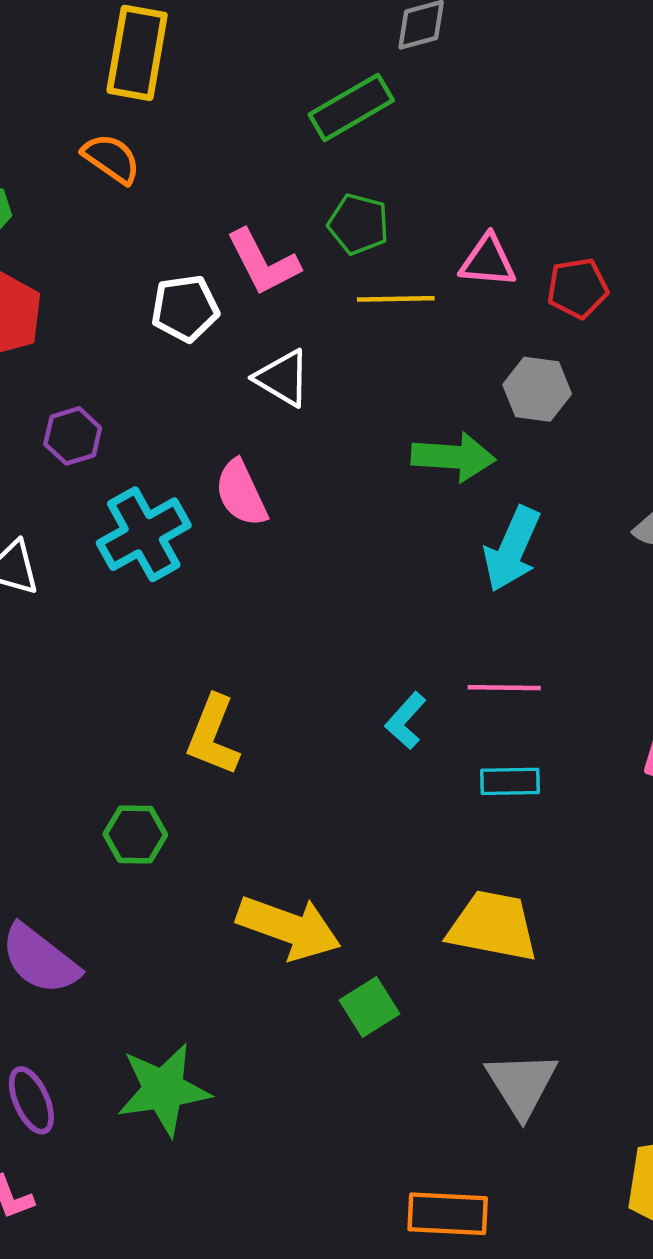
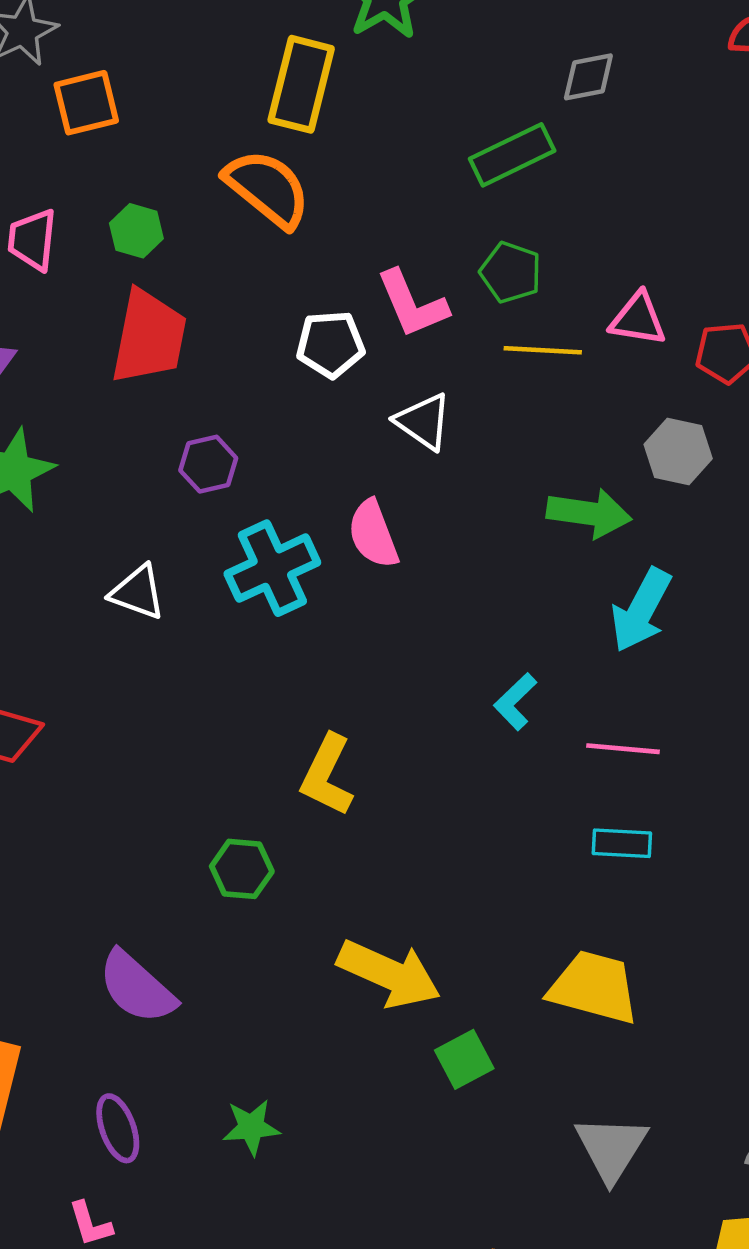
orange semicircle: (111, 159) -> (268, 188), size x1.5
cyan L-shape: (406, 721) -> (515, 702), moved
green star: (164, 1090) -> (251, 1127), size x0.6

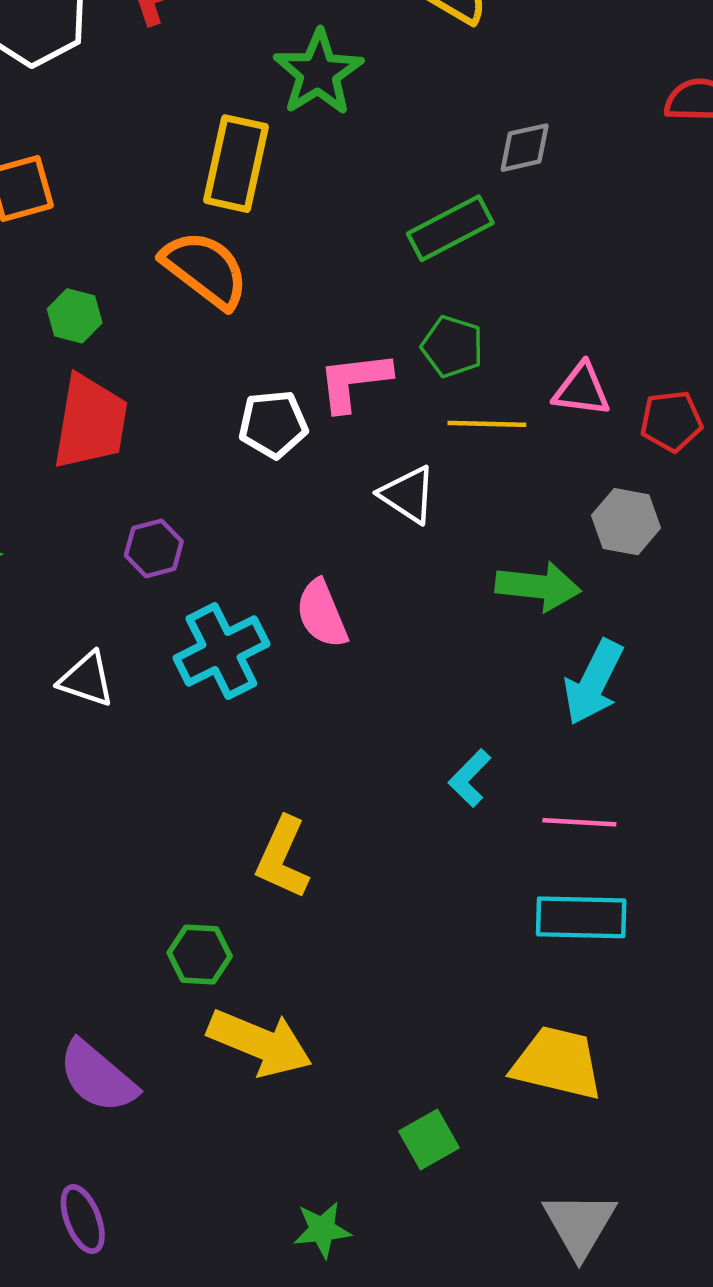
pink L-shape: (412, 304) -> (354, 381), turned 108
white triangle: (423, 422) -> (408, 495), moved
cyan rectangle: (622, 843) -> (581, 917), size x1.5
yellow arrow: (389, 974) -> (260, 1043), moved
green star: (251, 1127) -> (322, 1230), moved

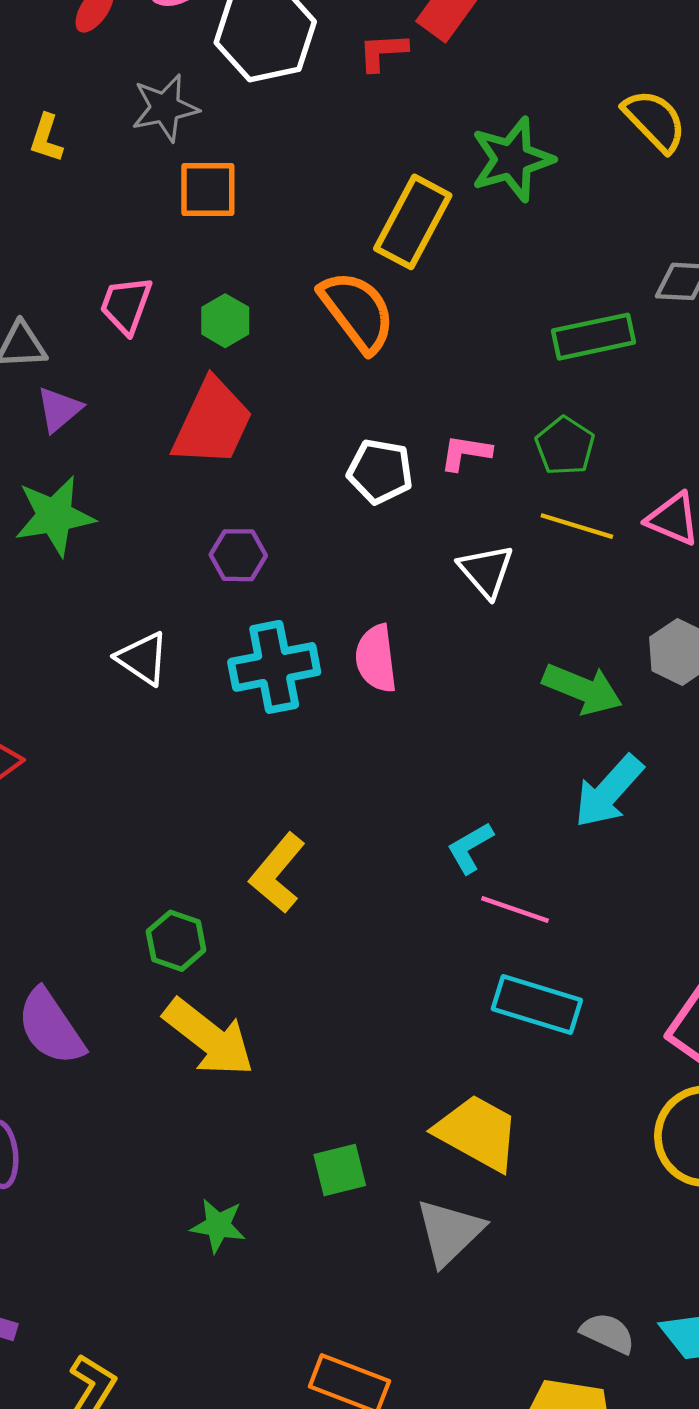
pink L-shape: (354, 381) -> (466, 453), size x0.7
pink line: (579, 822) -> (515, 910), moved
gray triangle: (579, 1224) -> (449, 1232), moved

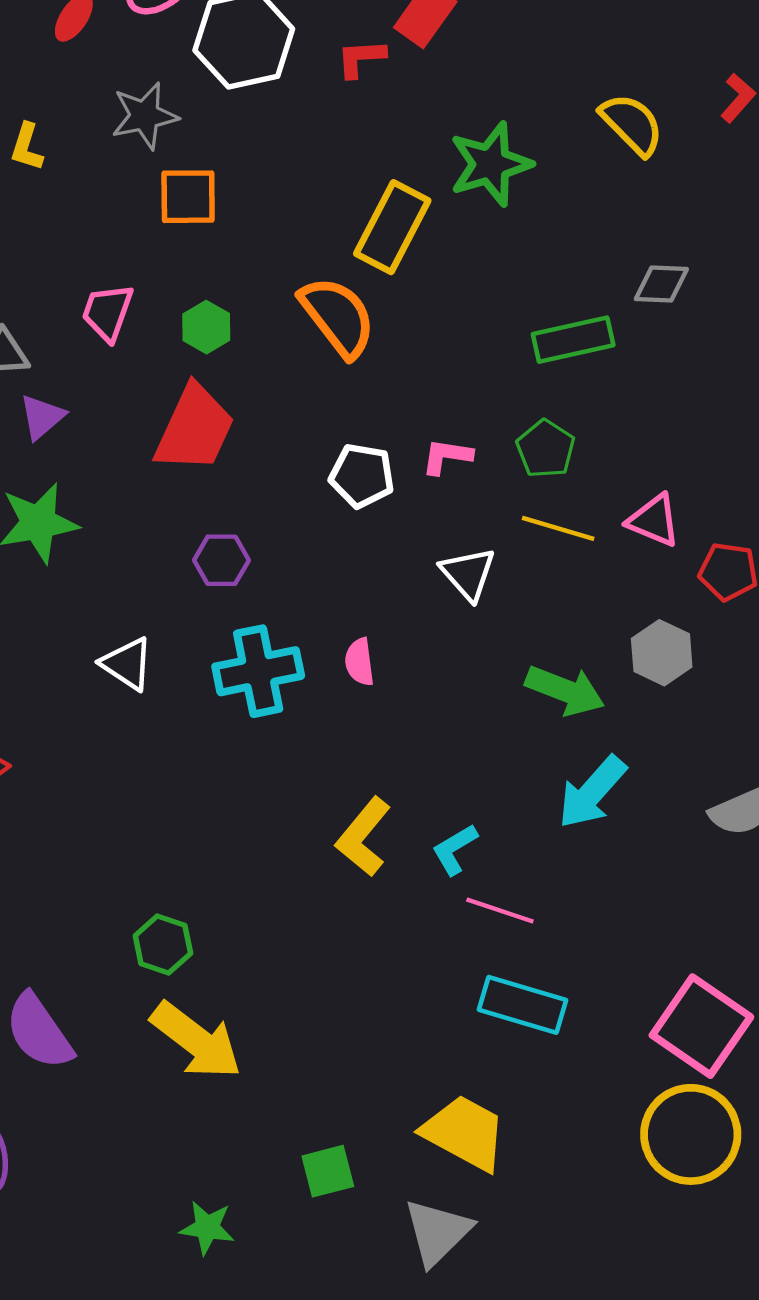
pink semicircle: (376, 659) -> (359, 662), size x0.7
yellow L-shape: (277, 873) -> (363, 837), moved

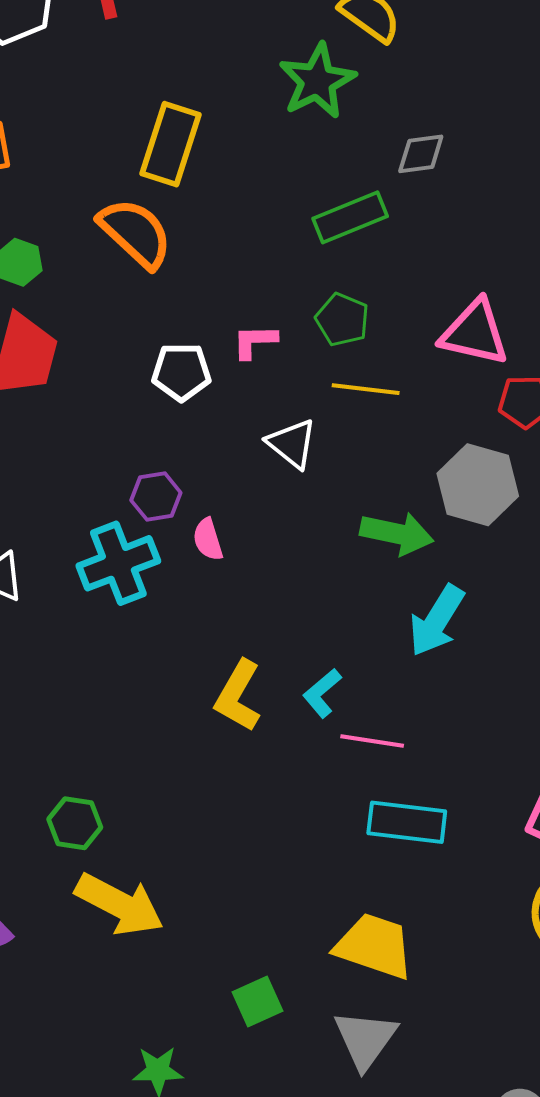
green star: (490, 164) -> (317, 81), moved
pink triangle: (654, 520) -> (475, 333), moved, size x1.4
purple hexagon: (221, 560) -> (156, 496), moved
gray hexagon: (662, 653) -> (478, 485), size x1.4

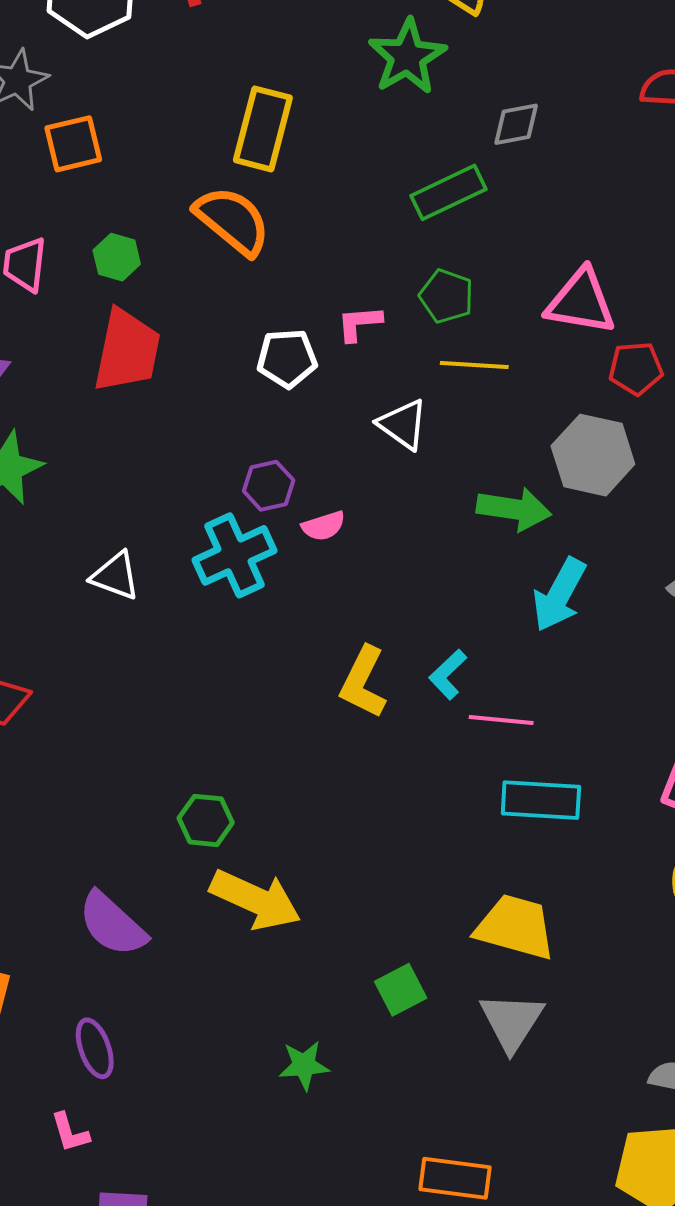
pink semicircle: (208, 539) -> (324, 526), turned -87

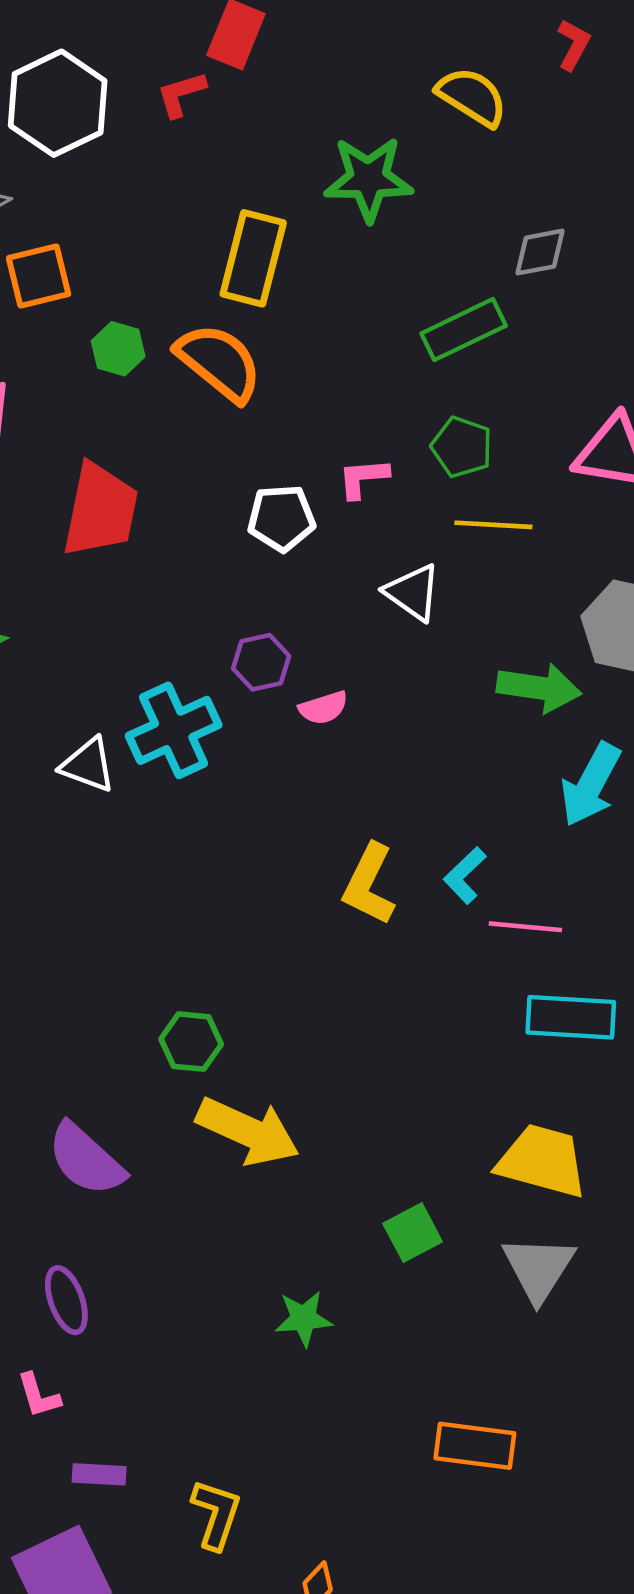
green star: (407, 57) -> (368, 179), moved, turned 30
green hexagon: (117, 257) -> (118, 349), moved
cyan cross: (235, 555) -> (174, 730), moved

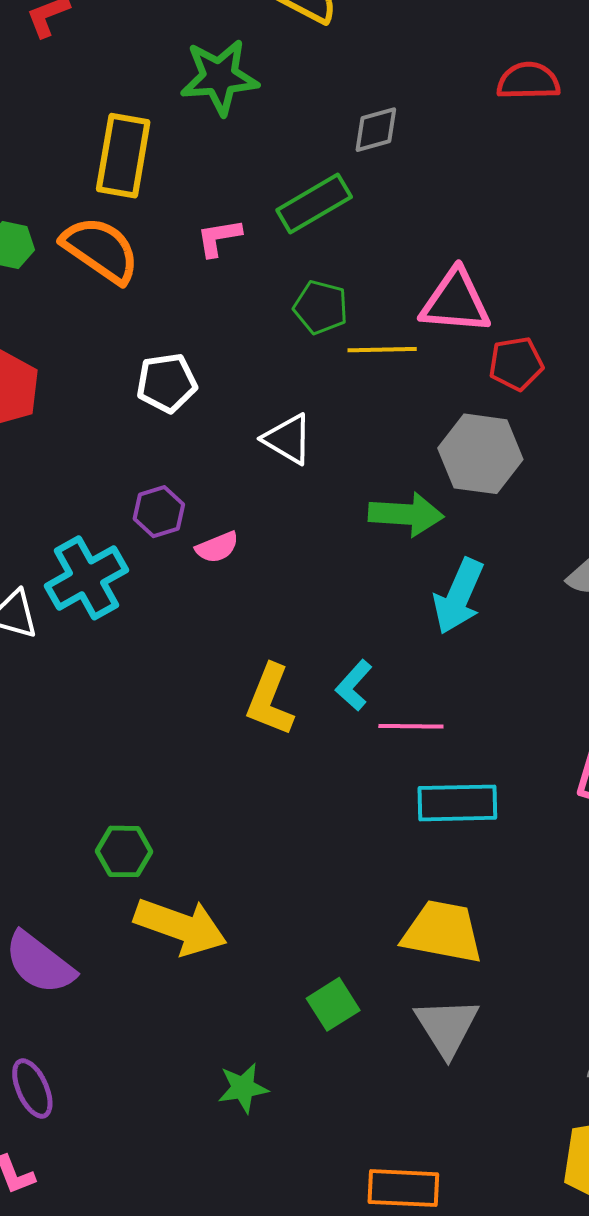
pink L-shape: (363, 478) -> (219, 238), moved
yellow line: (493, 525) -> (382, 350), moved

